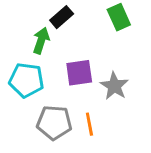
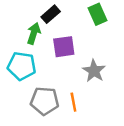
purple square: (79, 73) -> (64, 47), moved

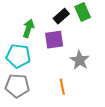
black rectangle: (51, 14) -> (61, 16), moved
gray pentagon: (45, 101) -> (17, 86), moved

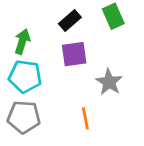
black rectangle: (61, 16) -> (70, 20), moved
green arrow: (28, 28) -> (22, 41), moved

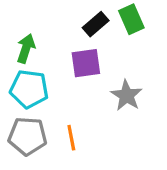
black rectangle: (70, 20) -> (96, 24), moved
orange line: (85, 118) -> (71, 138), moved

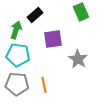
black rectangle: (96, 24) -> (35, 15), moved

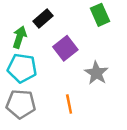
purple square: (53, 39) -> (65, 48), turned -30
orange line: (44, 85) -> (69, 104), moved

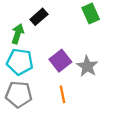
purple square: (65, 48) -> (60, 61), moved

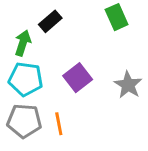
gray star: (87, 66) -> (128, 85), moved
orange line: (63, 94) -> (59, 124), moved

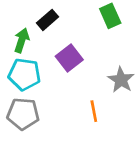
purple square: (78, 78) -> (69, 58), moved
orange line: (59, 124) -> (94, 111), moved

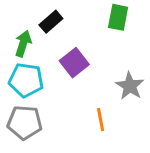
green rectangle: (110, 16) -> (118, 17), turned 35

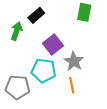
cyan pentagon: (26, 80) -> (44, 71), moved
gray star: (130, 86) -> (74, 61), moved

